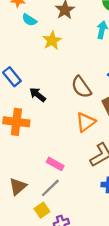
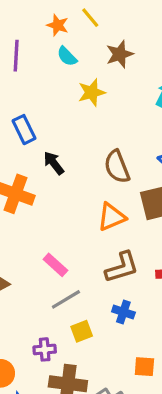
gray line: (50, 188) -> (66, 299), moved
yellow square: (42, 210) -> (82, 331), moved

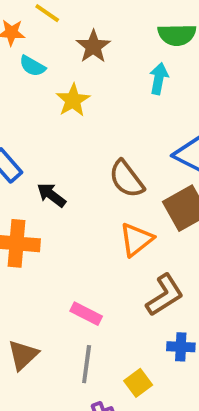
gray line: (66, 299) -> (87, 364), moved, turned -36

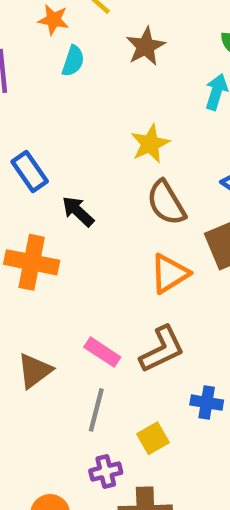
cyan semicircle: (32, 66) -> (73, 61), turned -108
yellow star: (73, 100) -> (150, 144), moved
brown L-shape: (165, 295) -> (162, 349), moved
brown triangle: (23, 355) -> (35, 371), moved

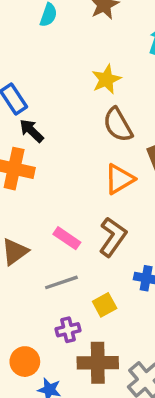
black arrow: (78, 211) -> (32, 131), moved
brown L-shape: (162, 349) -> (113, 237), turned -30
gray line: (96, 410) -> (61, 282), turned 56

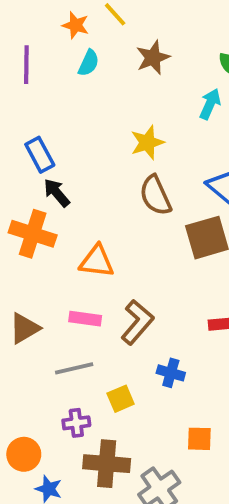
orange triangle: (119, 179) -> (97, 261), moved, turned 32
pink rectangle: (67, 238) -> (85, 319), turned -32

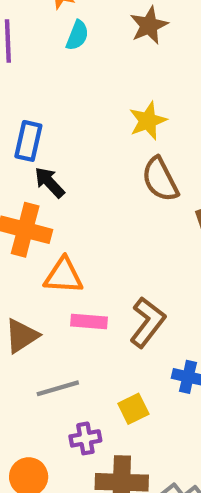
blue rectangle: (40, 155) -> (28, 141), turned 44
orange triangle: (97, 261) -> (64, 276), moved
gray line: (74, 368) -> (58, 388), moved

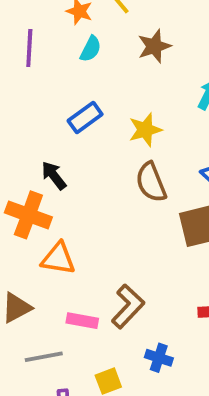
blue rectangle: (28, 141) -> (85, 117), moved, turned 36
pink rectangle: (89, 322) -> (82, 321), moved

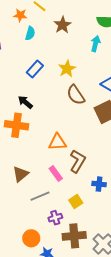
orange triangle: (58, 259) -> (57, 142), moved
pink rectangle: (82, 321) -> (56, 173), turned 56

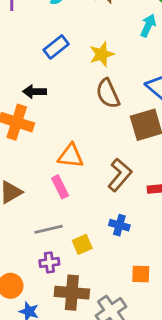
black arrow: (25, 102) -> (35, 92), turned -49
brown L-shape: (78, 161) -> (120, 175), moved
pink rectangle: (56, 173) -> (60, 187), moved
gray line: (40, 196) -> (49, 229), moved

